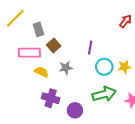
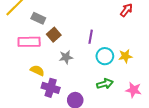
gray rectangle: (38, 29) -> (38, 18), turned -48
yellow semicircle: (41, 72) -> (37, 70), moved
green arrow: (104, 94) -> (105, 84), size x0.7

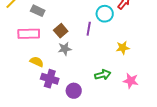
brown square: (54, 35) -> (61, 31), moved
cyan circle: (105, 56) -> (105, 14), moved

